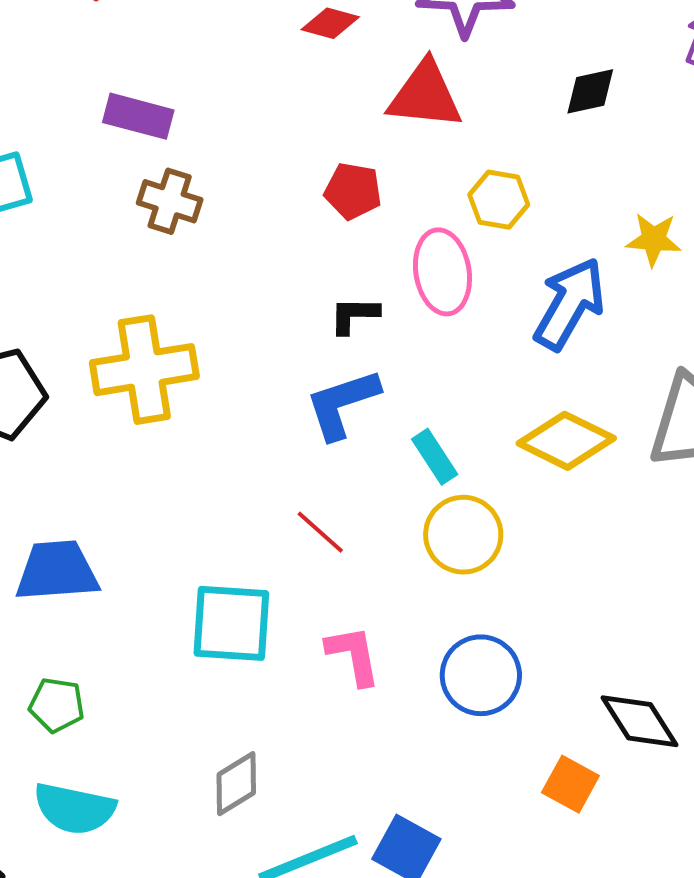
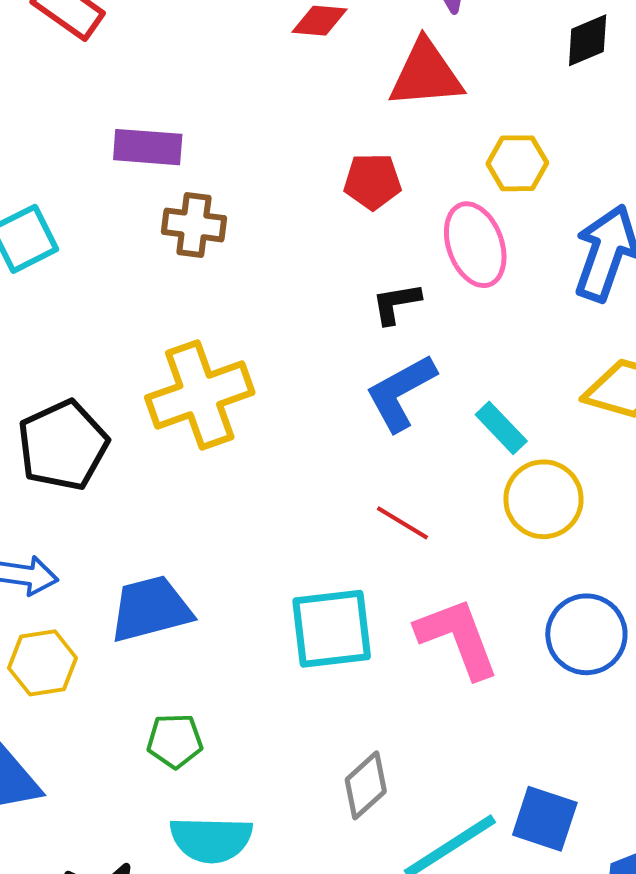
pink L-shape: (353, 655) -> (457, 638), size x1.4

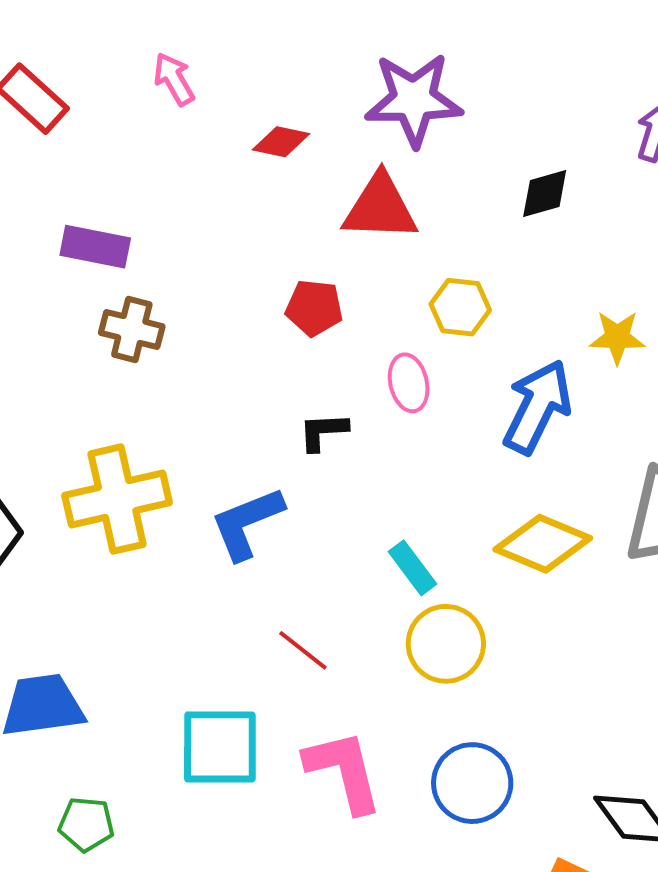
pink ellipse: (475, 245) -> (409, 383), size x0.7
blue L-shape: (401, 393) -> (247, 523), moved
green pentagon: (175, 741) -> (86, 824), moved

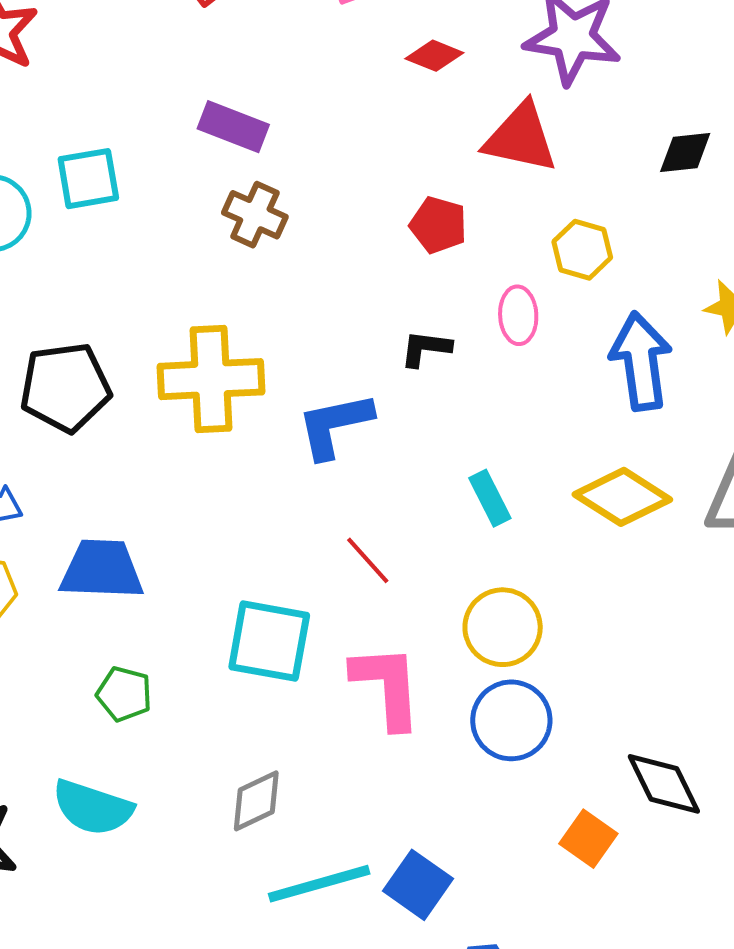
blue arrow: (537, 407) -> (641, 361), turned -44
yellow circle: (446, 644) -> (503, 627), moved

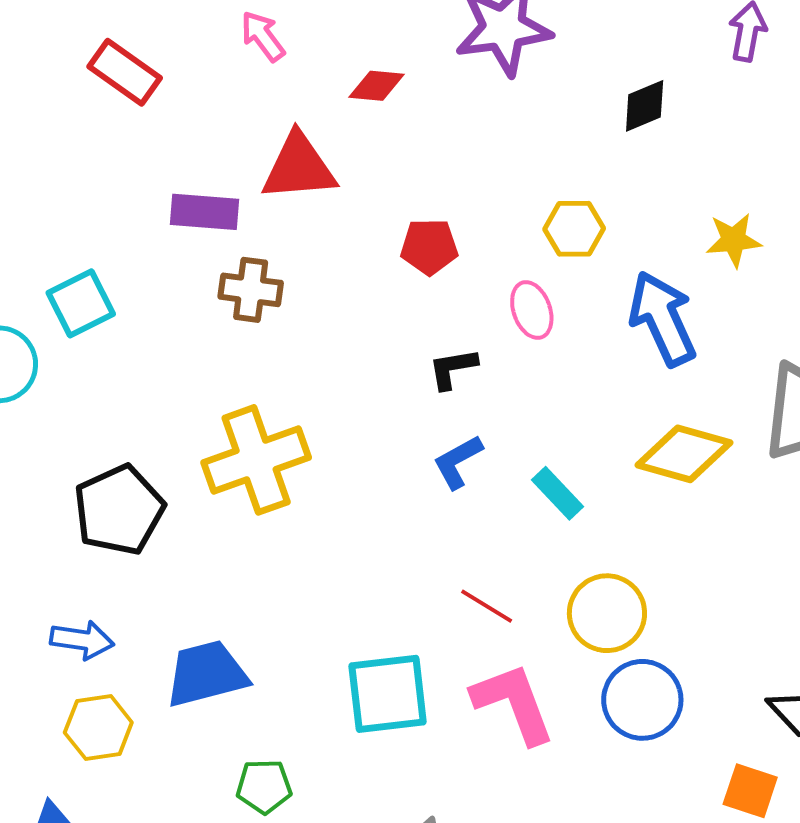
red triangle: (521, 138) -> (299, 167), moved
blue L-shape: (335, 425) -> (458, 462), moved, size x0.7
red line: (368, 560) -> (487, 606), moved

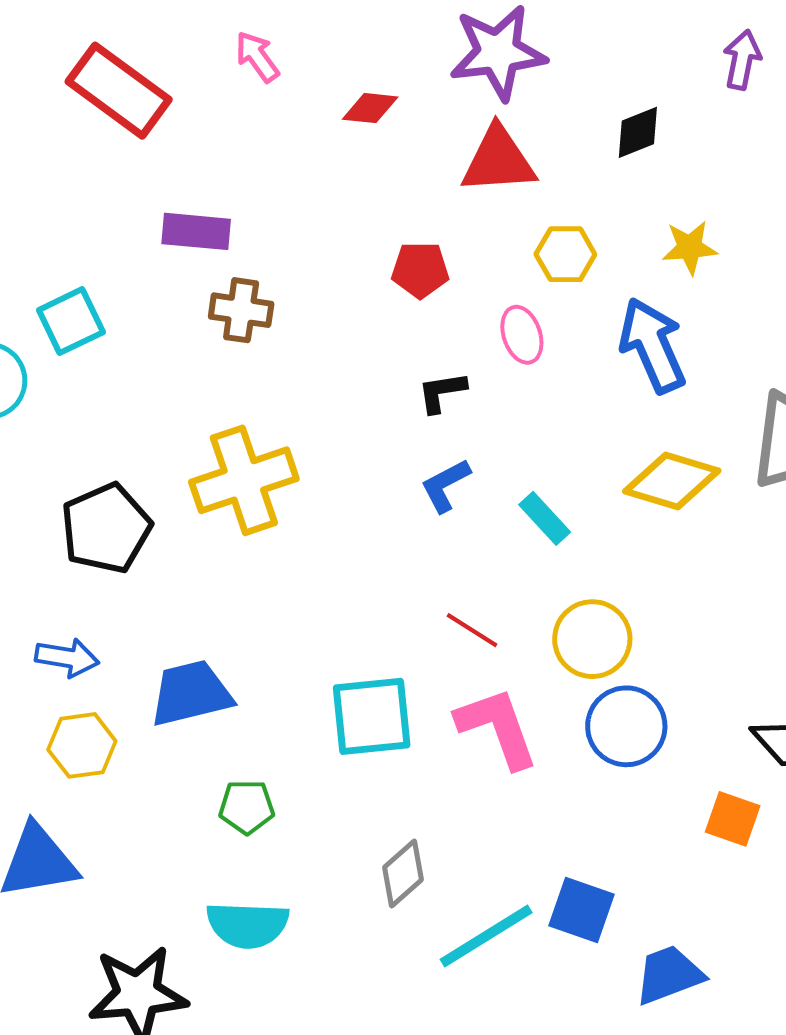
red rectangle: (125, 72) -> (119, 91), size x1.4
red triangle: (299, 167) -> (498, 160), moved
yellow star: (734, 240) -> (690, 247), moved

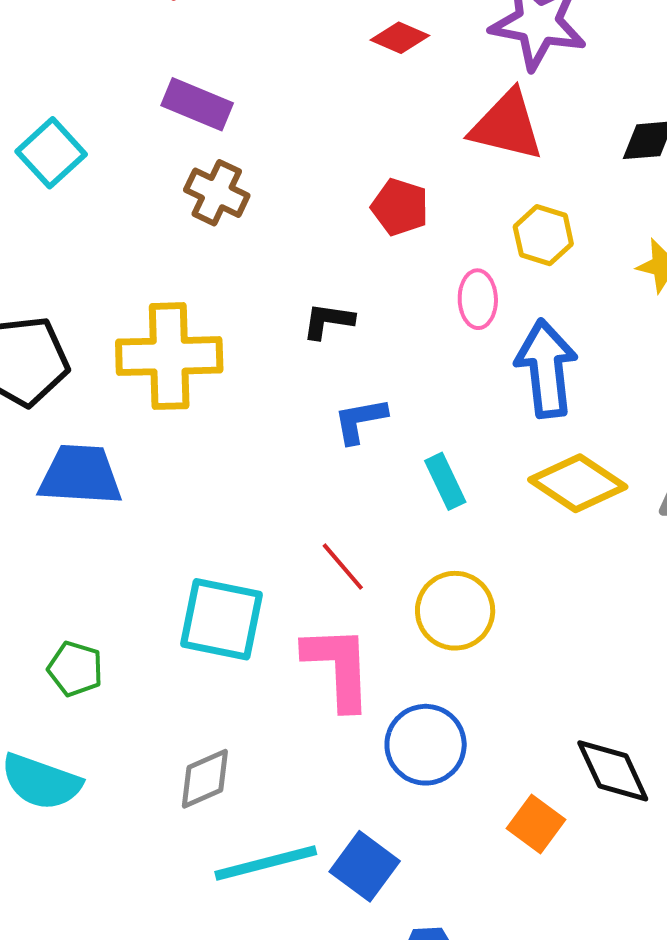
cyan square: (71, 321) -> (51, 153), turned -34
blue arrow: (652, 345) -> (546, 368), moved
black L-shape: (442, 392) -> (328, 321), moved
blue trapezoid: (191, 693) -> (80, 475), moved
blue circle: (626, 726) -> (426, 745), moved

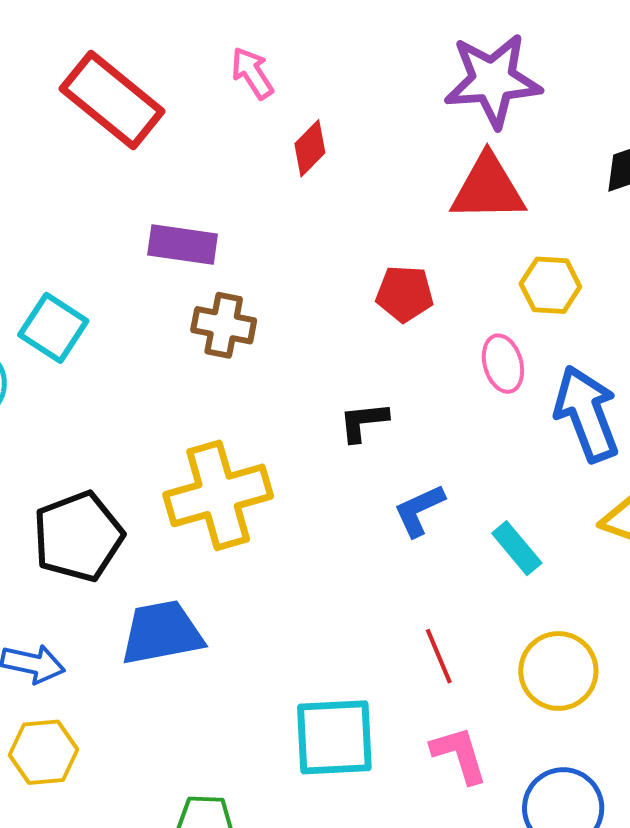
red diamond: (400, 38) -> (310, 148), moved, turned -54
red line: (343, 567) -> (439, 656), turned 32
pink L-shape: (338, 667) -> (459, 755), size x0.7

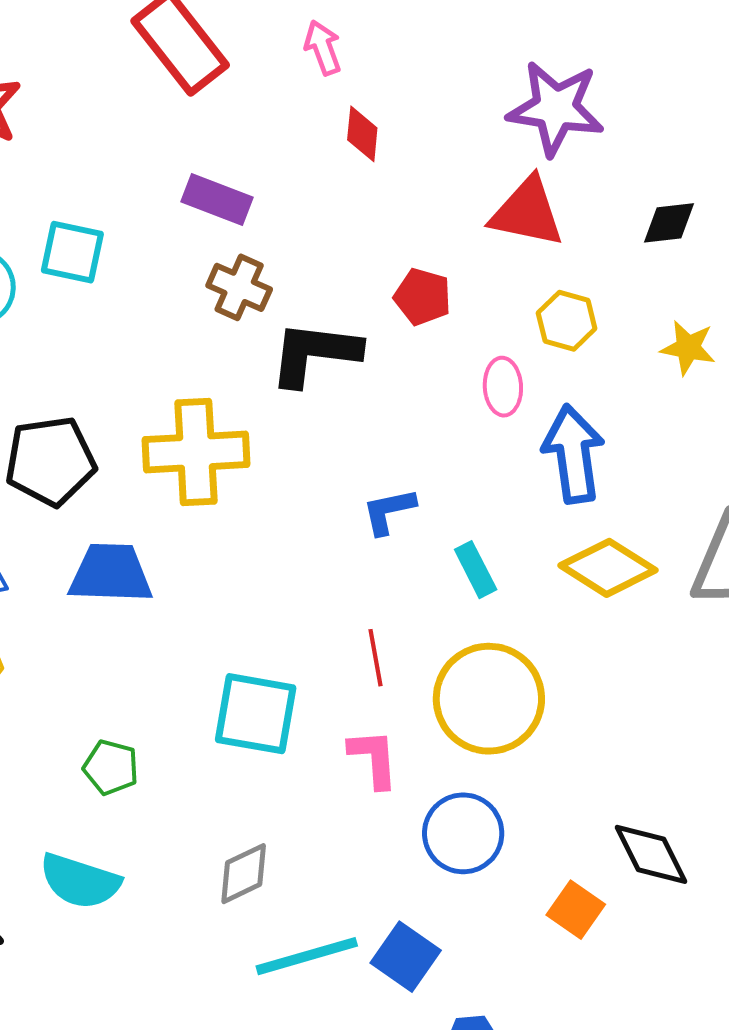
red diamond: (310, 148) -> (362, 134), turned -52
cyan square: (53, 328) -> (72, 252), turned -34
black L-shape: (363, 422) -> (315, 353), moved, size x1.8
yellow circle: (558, 671) -> (489, 699), size x1.4

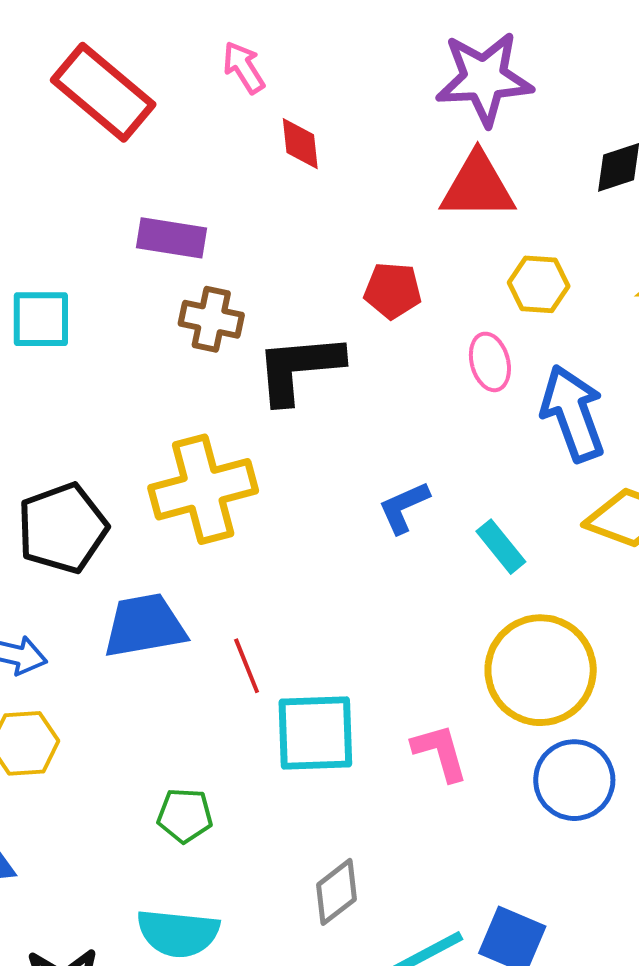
red line: (375, 658) -> (247, 666), moved
blue circle: (463, 833) -> (574, 780), moved

